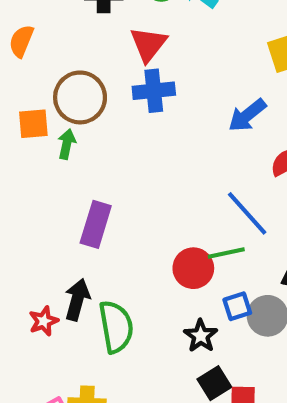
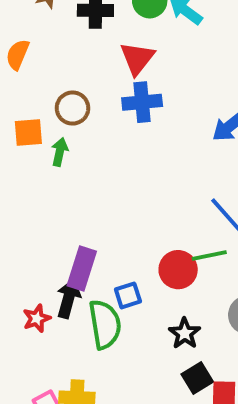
brown circle: (80, 97) -> (72, 108), size x0.7
purple rectangle: (96, 224) -> (82, 269), moved
blue square: (237, 306) -> (128, 295), moved

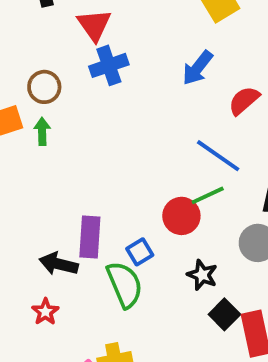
black arrow: (69, 298) -> (59, 264), moved, turned -78
red star: (37, 318) -> (45, 312), moved

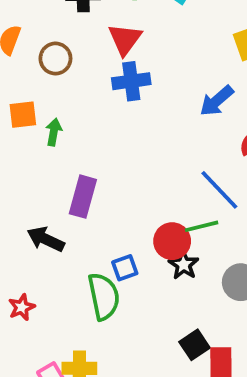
brown circle: (44, 87) -> (55, 59), moved
purple rectangle: (90, 237) -> (83, 197), moved
black arrow: (59, 264) -> (46, 239), moved
black star: (202, 275) -> (184, 265), moved

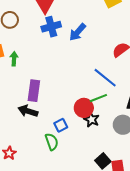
blue arrow: (217, 101) -> (78, 32), moved
black arrow: (46, 239) -> (28, 111), moved
green semicircle: (104, 296) -> (52, 142), size x0.7

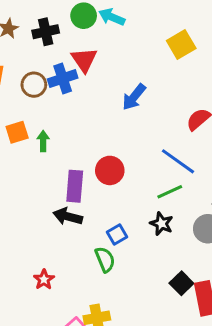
blue cross: (51, 27) -> (63, 78), moved
red circle: (84, 108) -> (110, 170), moved

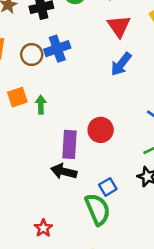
red triangle: (84, 60) -> (119, 26), moved
green semicircle: (105, 259) -> (98, 209), size x1.4

